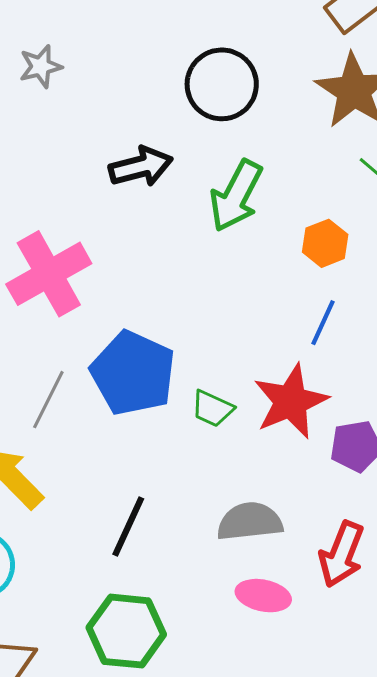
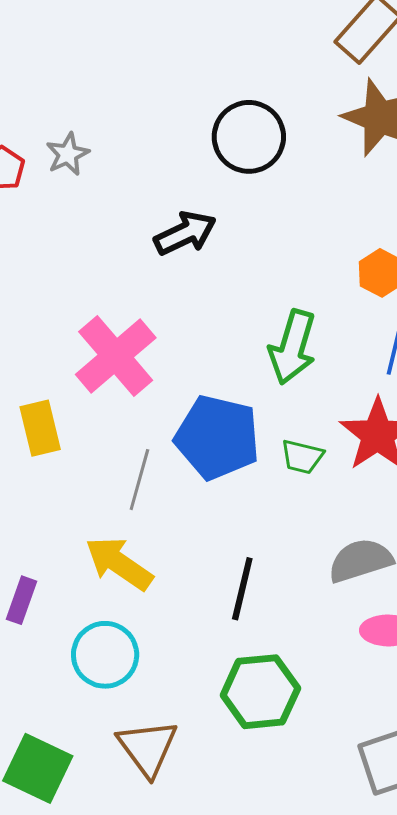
green arrow: (236, 196) -> (293, 347), moved

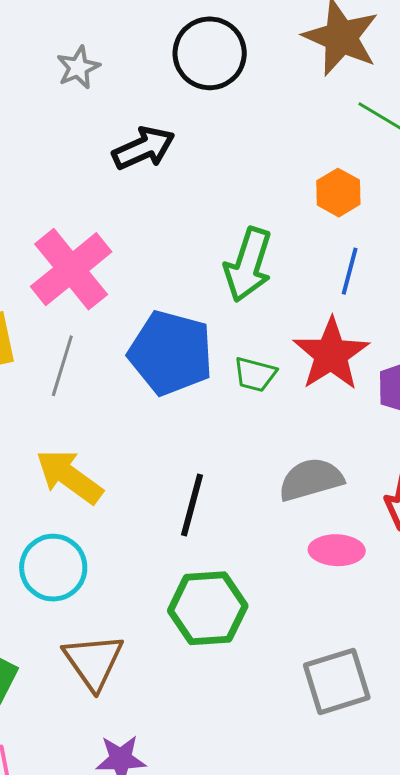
gray star: (68, 154) -> (78, 67), moved
gray line: (139, 480) -> (62, 366), moved

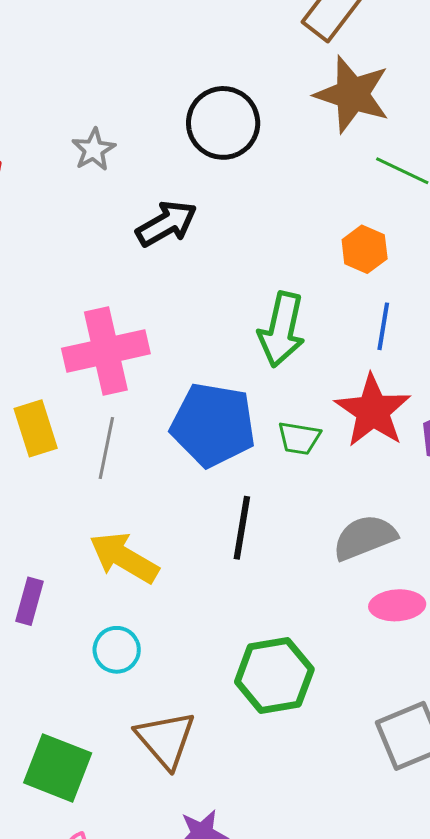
pink cross: (71, 269) -> (106, 351), turned 32
black line: (192, 505) -> (242, 528), moved
cyan circle: (53, 568) -> (117, 650), size x0.7

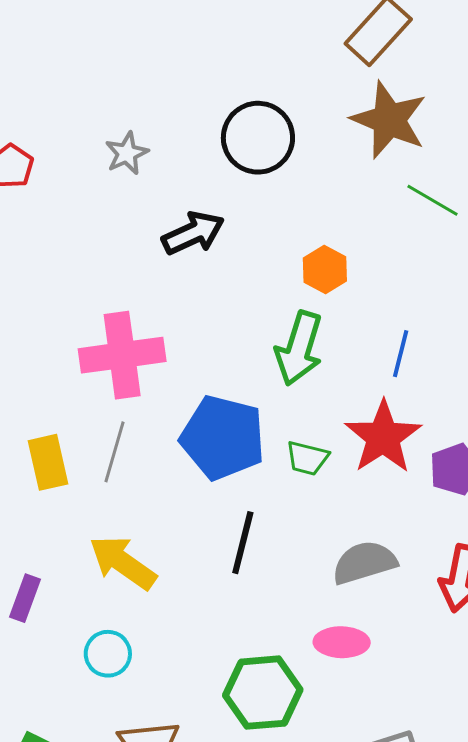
orange hexagon: (365, 249) -> (325, 270), moved
yellow rectangle: (36, 428) -> (48, 462), moved
pink ellipse: (397, 605) -> (342, 642), moved

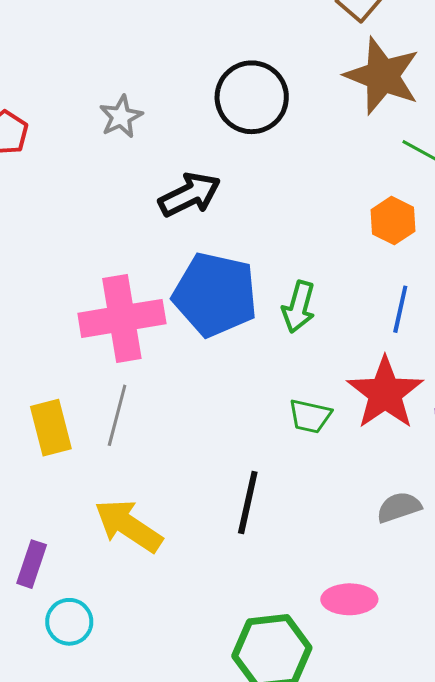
orange hexagon: (325, 270) -> (393, 221), moved
green arrow: (299, 348) -> (299, 307), size x0.7
blue pentagon: (223, 438) -> (215, 295), moved
gray semicircle: (364, 563) -> (399, 507), moved, size x0.7
cyan circle: (108, 654) -> (69, 622), moved

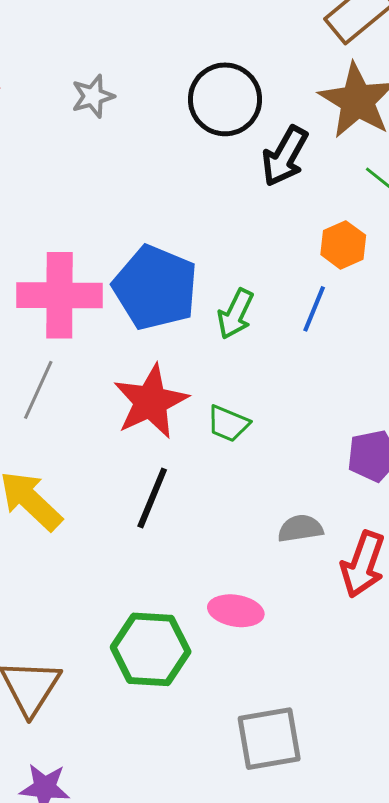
black arrow: (190, 195) -> (285, 156), moved, turned 136
blue line: (400, 309) -> (314, 309), moved
red star: (385, 393) -> (151, 402), moved

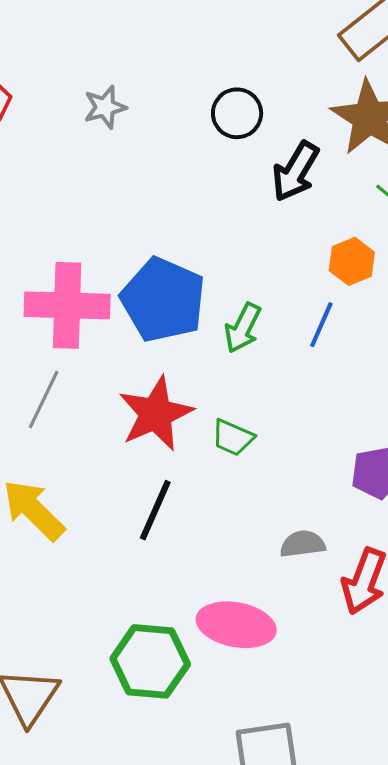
black circle: (225, 99) -> (237, 113), size x0.7
pink ellipse: (236, 611) -> (236, 625), size x1.4

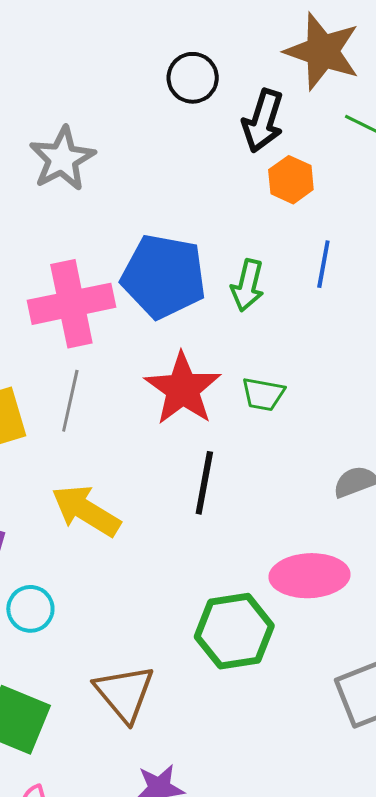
gray star: (105, 107) -> (62, 159), moved, size x1.5
orange hexagon: (352, 261) -> (291, 180), moved

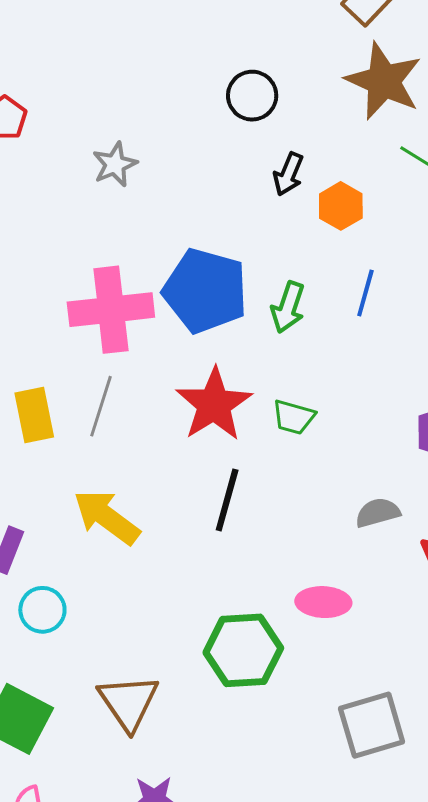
black arrow: (263, 121) -> (288, 174), moved, size x0.7
gray star: (62, 159) -> (115, 164), size x0.7
pink ellipse: (310, 576) -> (323, 602), size x0.7

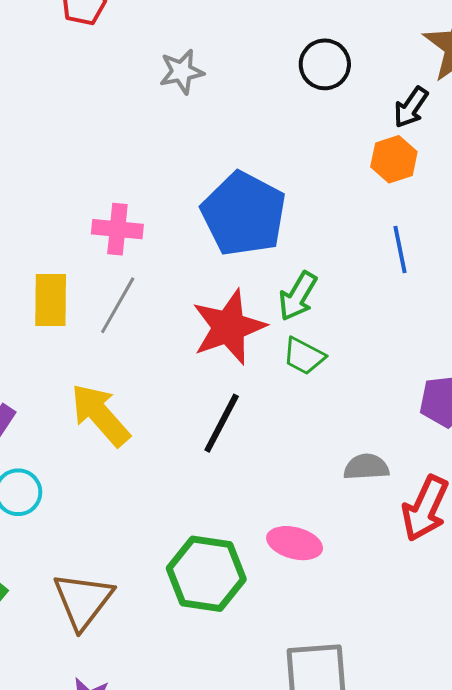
black circle: (252, 96) -> (325, 64), moved
black arrow: (288, 174) -> (411, 107), moved
blue line: (365, 293) -> (400, 250), turned -39
green arrow: (288, 307) -> (298, 296), moved
pink cross: (111, 310) -> (117, 229), moved, size x0.6

